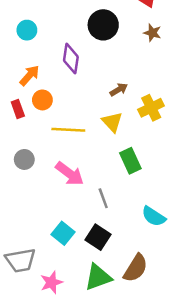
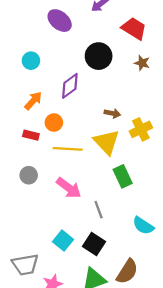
purple diamond: (71, 59) -> (70, 86), turned 45
brown arrow: (119, 90) -> (112, 113), turned 42
orange circle: (42, 100) -> (54, 123), moved
red rectangle: (18, 109) -> (31, 135), moved, turned -56
yellow triangle: (112, 122) -> (107, 142), size x1.4

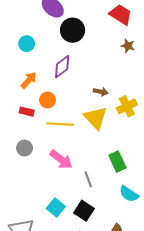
black circle: (99, 56) -> (73, 30), moved
green rectangle: (123, 176) -> (117, 162), moved

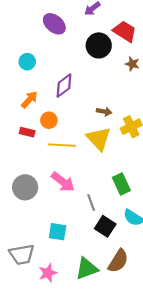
black circle: (73, 30) -> (99, 45), moved
gray circle: (25, 148) -> (25, 187), moved, size x1.5
cyan square: (56, 208) -> (58, 232), turned -30
black square: (84, 211) -> (105, 226), moved

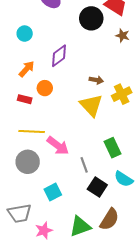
yellow line: (62, 145) -> (32, 131), moved
gray circle: (25, 187) -> (28, 162), moved
cyan square: (58, 232) -> (53, 192), turned -36

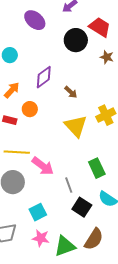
brown arrow: (96, 80) -> (71, 92), moved, turned 32
pink star: (44, 230) -> (41, 238), moved, turned 30

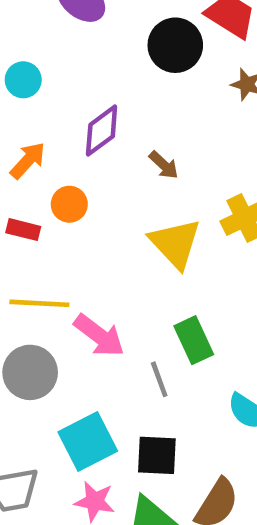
green rectangle: (97, 168) -> (194, 340), moved
black square: (82, 207) -> (157, 455), moved, turned -30
cyan square: (38, 212) -> (88, 442), size x1.4

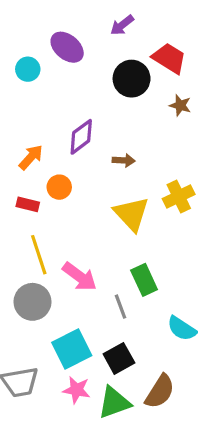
cyan circle: (23, 80) -> (28, 69), moved
brown arrow: (164, 165) -> (124, 160), turned -40
yellow line: (39, 303) -> (39, 255), turned 69
black square: (157, 455) -> (119, 358), turned -32

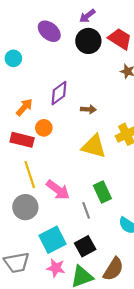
cyan circle: (28, 69) -> (13, 58), moved
black circle: (132, 79) -> (88, 41), moved
red rectangle: (28, 204) -> (22, 140), size x1.5
yellow triangle: (132, 214) -> (94, 146), turned -32

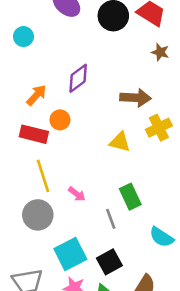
brown arrow: (88, 109) -> (135, 98), moved, size x1.6
yellow triangle: (94, 146) -> (120, 142), size x0.7
pink arrow: (58, 190) -> (77, 194), size x0.6

